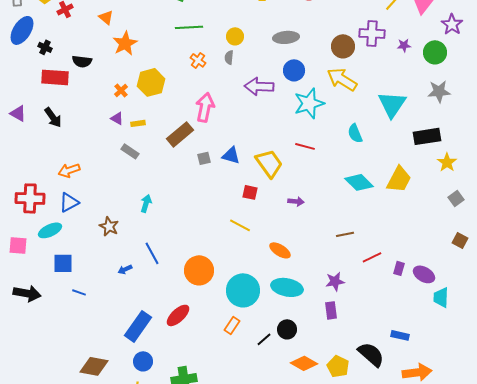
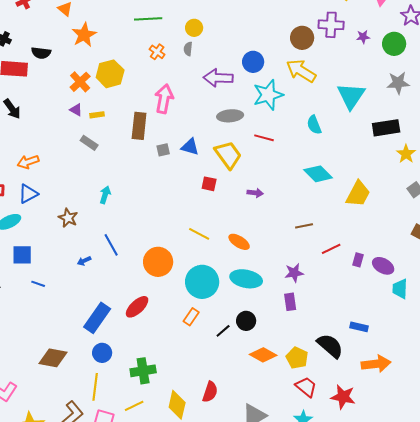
gray ellipse: (286, 37) -> (230, 116), moved
orange cross: (121, 90) -> (80, 82), size x1.5
brown rectangle: (180, 134) -> (139, 126), turned -44
yellow trapezoid: (399, 179) -> (358, 194), moved
yellow line: (240, 225) -> (199, 234), moved

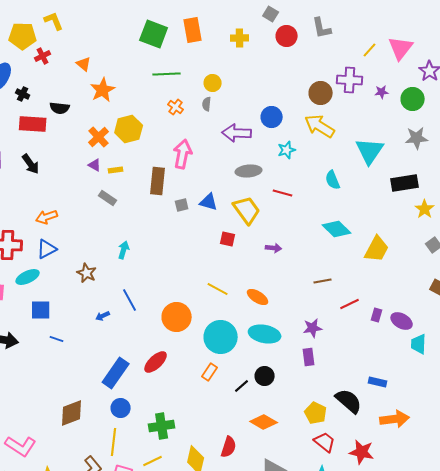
cyan star: (268, 95) -> (287, 150), size x0.6
orange diamond: (263, 355) -> (264, 422), moved
brown diamond: (53, 358) -> (72, 413), turned -32

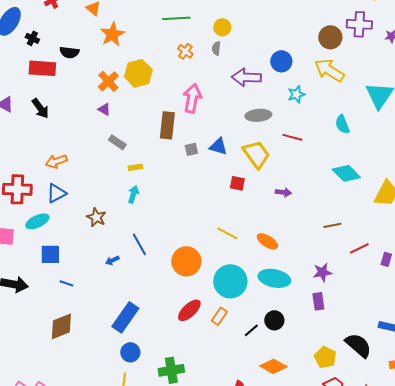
yellow rectangle: (116, 170) -> (135, 167), moved
red ellipse: (156, 362) -> (189, 310), moved
brown diamond: (72, 413) -> (61, 326), moved

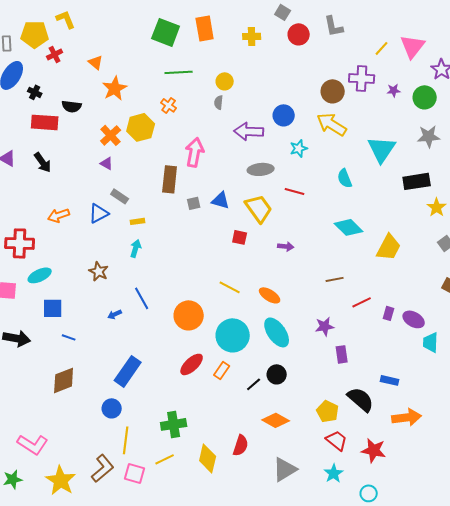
orange cross: (185, 51) -> (169, 105), moved
blue triangle: (56, 193) -> (99, 213), moved
cyan ellipse: (274, 278) -> (277, 332), turned 44
purple rectangle: (318, 301) -> (342, 354), moved
blue circle: (130, 352) -> (112, 408), moved

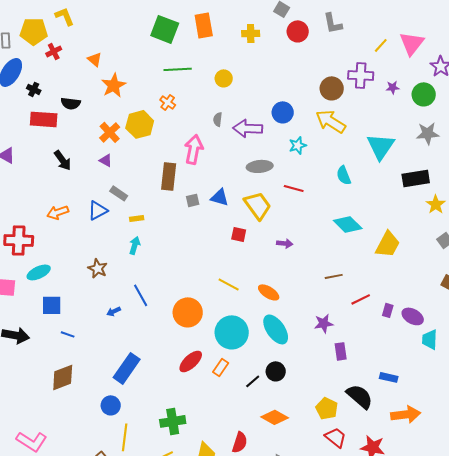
gray semicircle: (219, 102) -> (218, 119), moved
black arrow: (43, 162) -> (63, 160), moved

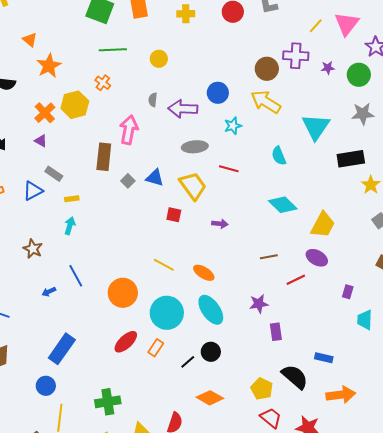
gray square: (193, 200) -> (128, 181), turned -32
purple rectangle: (388, 310) -> (348, 292), moved
purple ellipse: (413, 316) -> (317, 258), moved

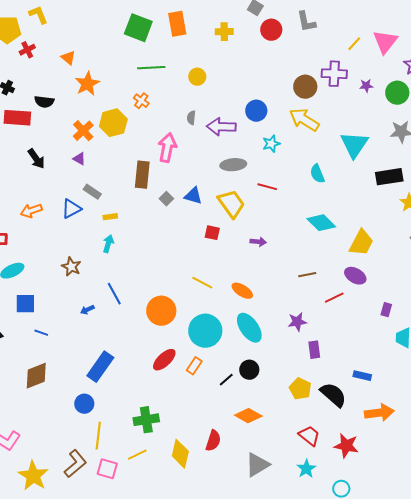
yellow pentagon: (262, 389) -> (300, 389), moved

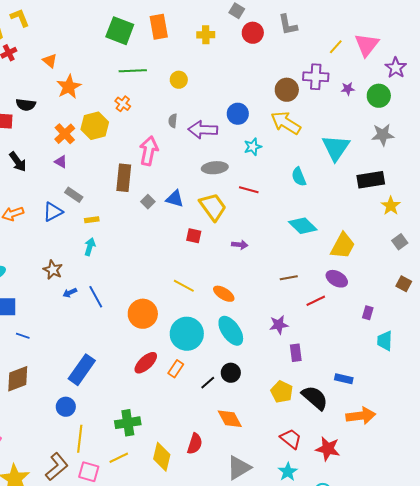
blue arrow: (87, 310) -> (70, 293), moved
orange diamond: (248, 416) -> (230, 419), turned 32

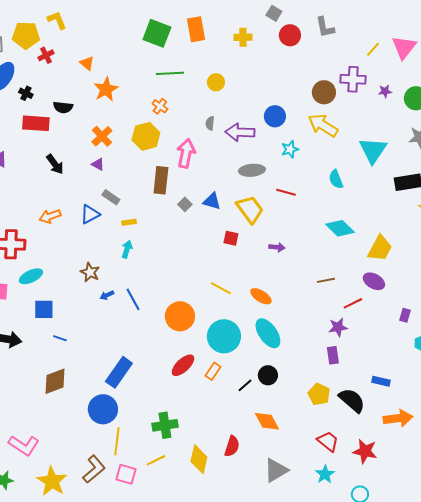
yellow hexagon: (95, 126) -> (146, 136), moved
purple star: (279, 325) -> (338, 327), moved
blue circle: (66, 407) -> (103, 409), size x1.5

